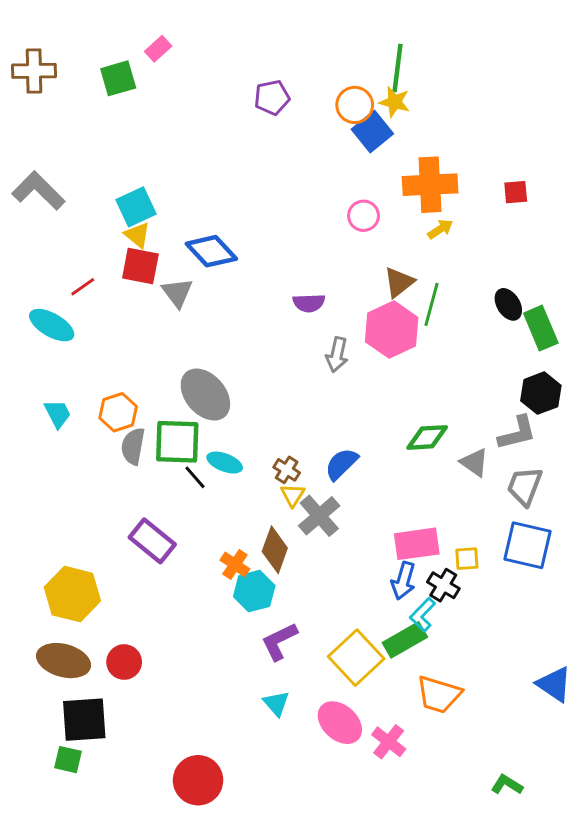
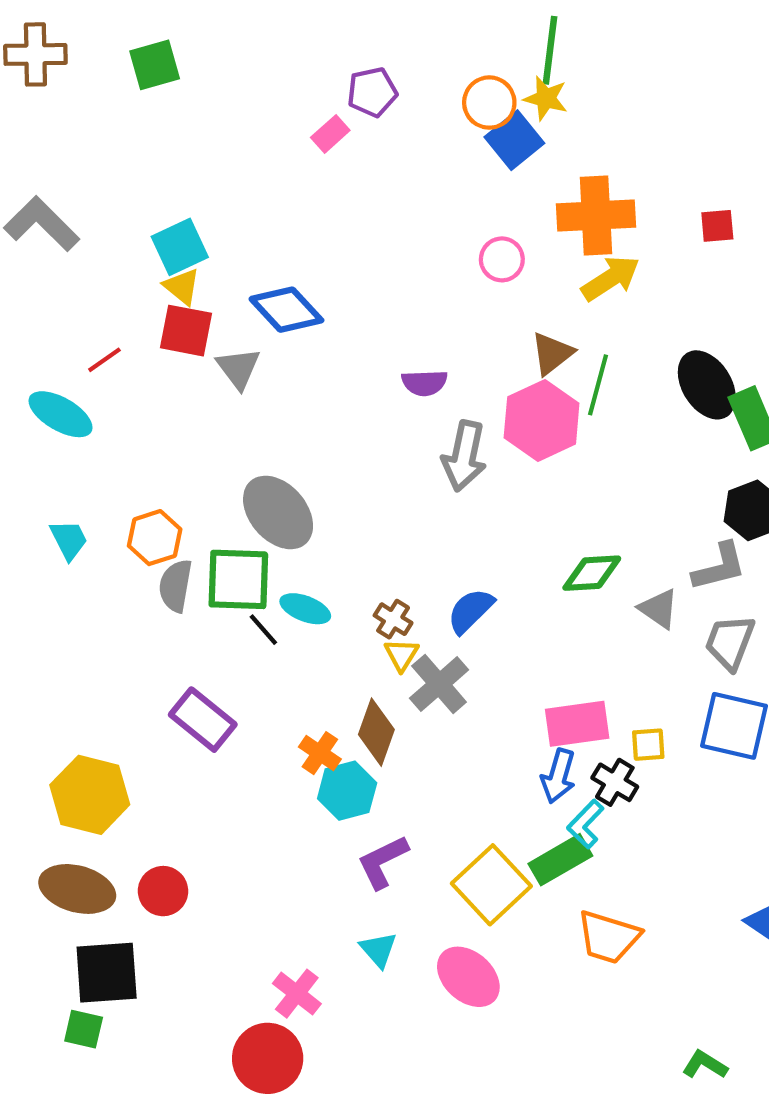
pink rectangle: (158, 49) -> (330, 134), moved
yellow arrow: (440, 229) -> (611, 278), size x1.6
black ellipse: (508, 304) -> (707, 385), size x1.5
gray arrow: (337, 355) -> (464, 456), size x1.4
pink cross: (389, 742) -> (297, 994), moved

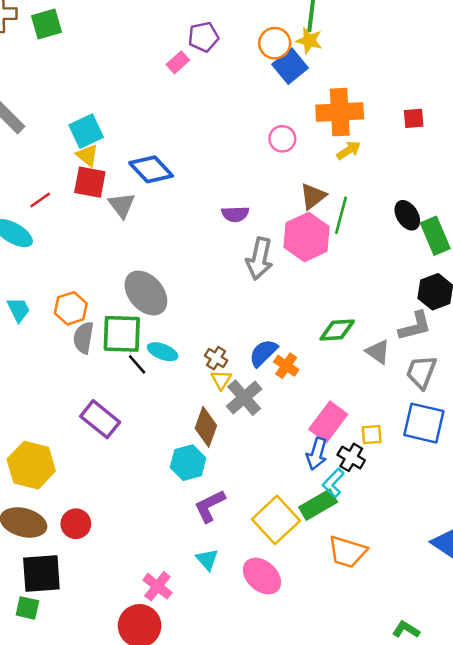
green square: (155, 65) -> (47, 24), moved
yellow arrow: (611, 278) -> (349, 150), size x0.7
black ellipse: (707, 385) -> (407, 215), size x0.7
pink rectangle: (577, 724) -> (328, 422), turned -45
orange cross: (320, 753) -> (286, 366), moved

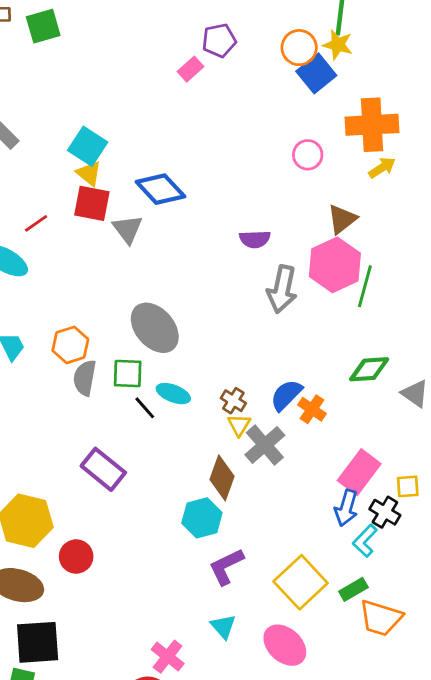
cyan square: (86, 131) -> (88, 146), turned -32
green line: (341, 215) -> (365, 286), moved
green square: (122, 334) -> (128, 374), size x0.7
green rectangle: (318, 505) -> (353, 589), moved, size x0.7
red circle: (76, 524) -> (76, 556), moved

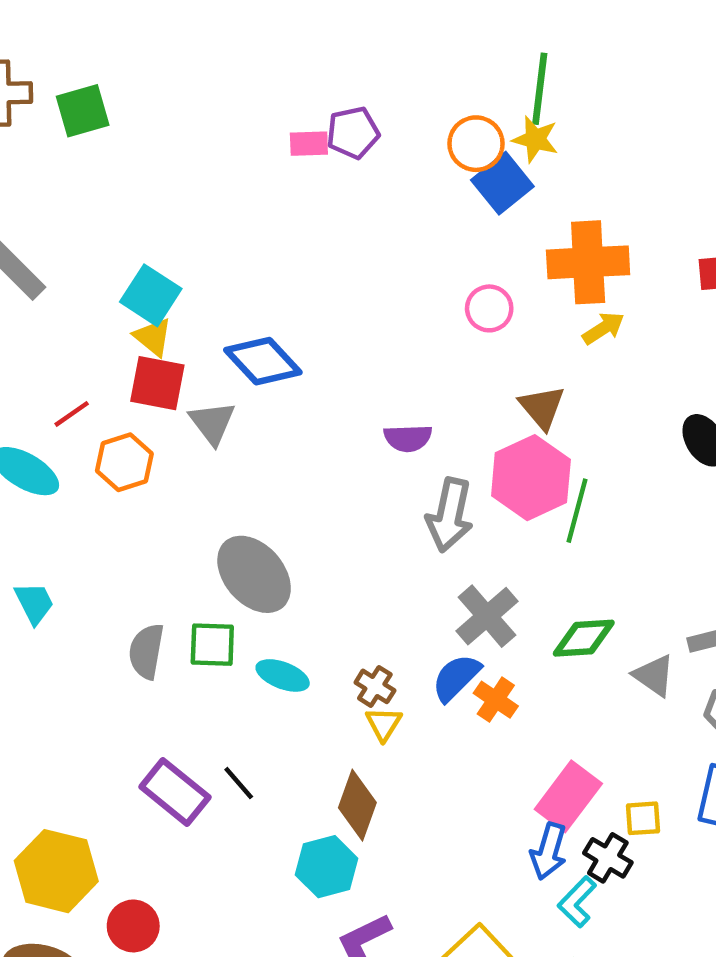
pink rectangle: (190, 69) -> (309, 144), moved, turned 40
brown triangle: (342, 219) -> (542, 407), turned -32
orange hexagon: (70, 345) -> (124, 462), moved
black line: (145, 408) -> (239, 783), moved
gray cross: (265, 445) -> (487, 616), moved

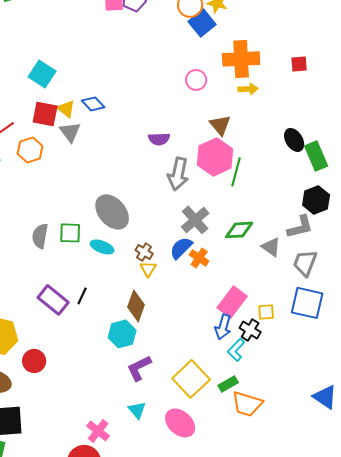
yellow arrow: (603, 328) -> (248, 89), turned 30
yellow triangle: (153, 337) -> (66, 109), moved
blue diamond: (263, 361) -> (93, 104), size x0.7
gray ellipse: (254, 574) -> (112, 212), moved
black line: (239, 783) -> (82, 296), turned 66

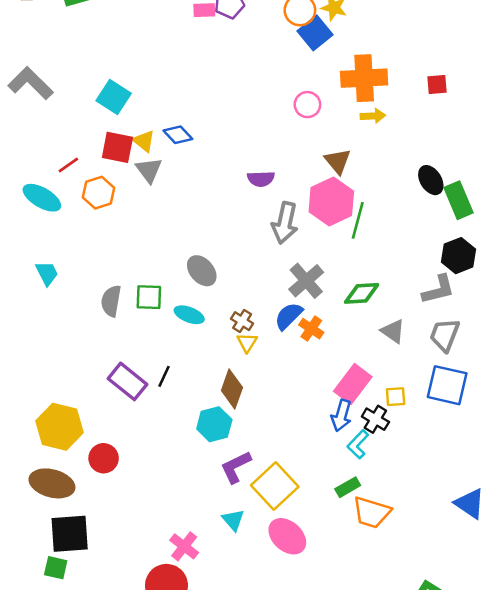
gray ellipse: (112, 212) -> (202, 271), size x0.7
gray triangle: (271, 247) -> (393, 331), moved
yellow square: (191, 379) -> (275, 486), moved

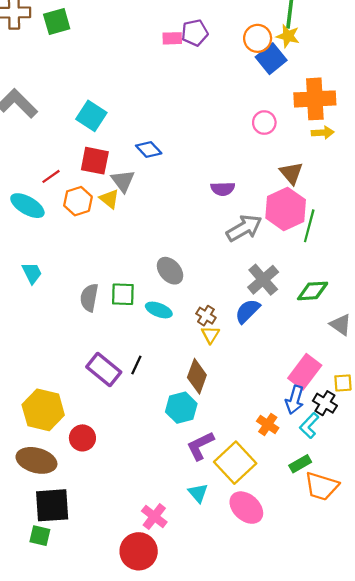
yellow triangle: (144, 141) -> (109, 199), moved
gray arrow: (285, 223) -> (244, 228), turned -132
orange cross: (311, 329) -> (268, 424), moved

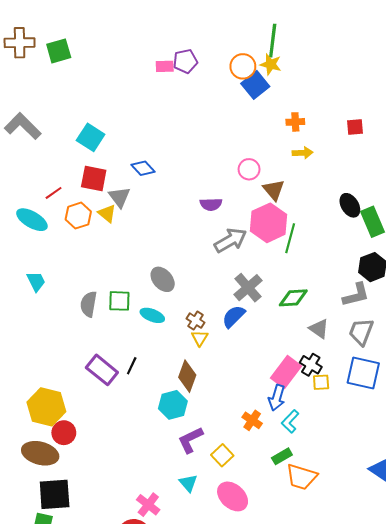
orange cross: (315, 99) -> (295, 122), size x0.5
pink circle: (264, 123) -> (249, 169), moved
black cross: (325, 403) -> (311, 365), moved
red circle: (82, 438) -> (64, 433), moved
yellow square: (235, 463) -> (222, 455), size x0.6

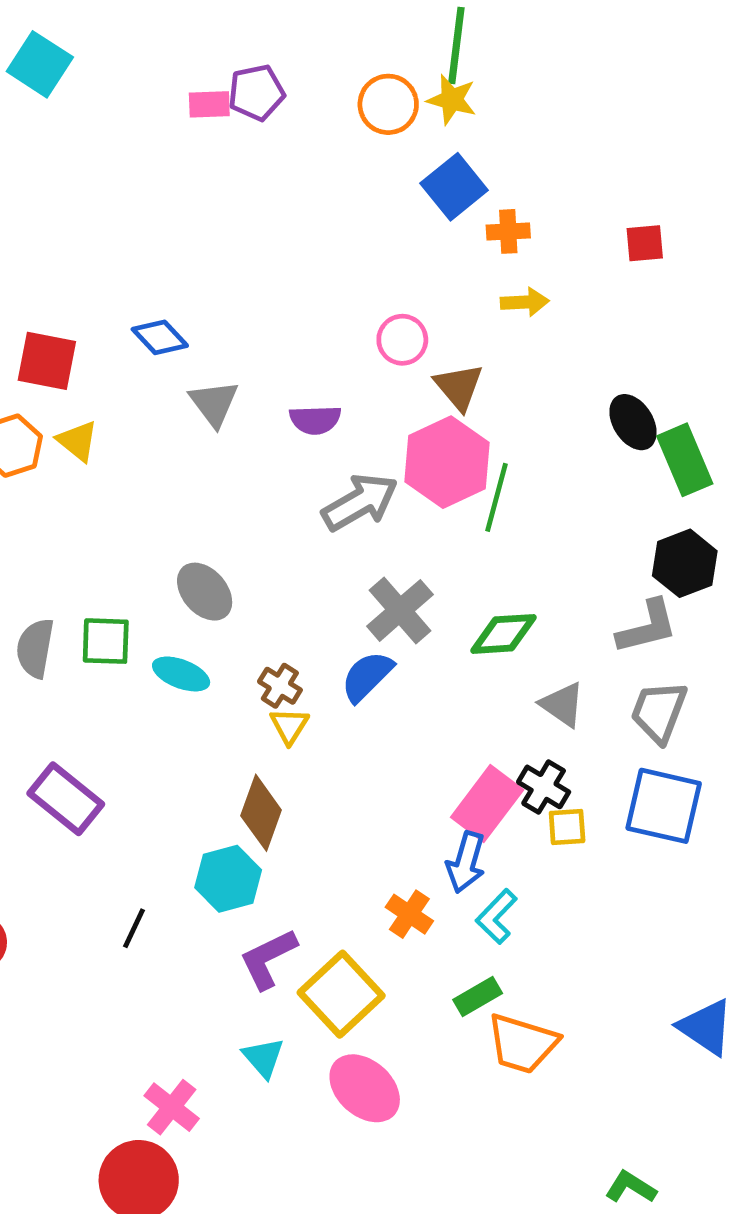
blue square: (255, 85) -> (454, 187), moved
cyan square: (91, 137) -> (40, 64), moved
gray triangle: (119, 197) -> (214, 403), moved
black line: (132, 366) -> (134, 928), moved
yellow square: (222, 455) -> (341, 994), size x1.6

